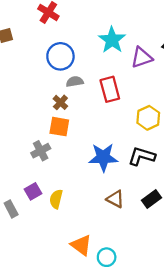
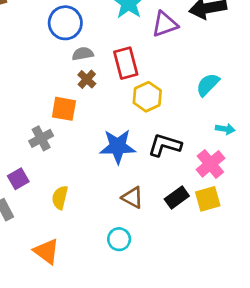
brown cross: (60, 102) -> (87, 79), moved
yellow hexagon: (148, 118) -> (147, 97), moved
purple square: (33, 191) -> (18, 179), moved
orange triangle: (81, 245) -> (46, 251), moved
cyan circle: (107, 257) -> (119, 239), moved

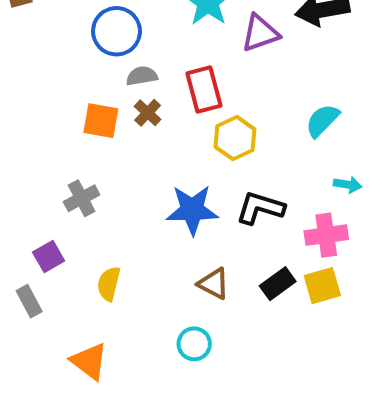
orange square: (64, 109) -> (101, 121), moved
pink cross: (210, 164) -> (326, 235), turned 32

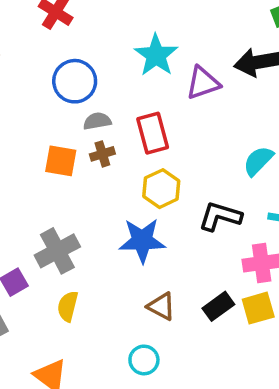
brown cross: (148, 113) -> (102, 154), turned 30
yellow hexagon: (235, 138) -> (161, 189), moved
gray cross: (82, 198) -> (57, 251), moved, size x1.4
black L-shape: (260, 208) -> (220, 216), moved

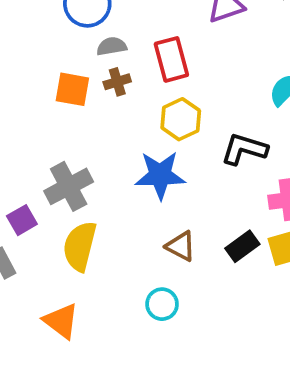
yellow semicircle: (68, 306) -> (80, 246), size x1.5

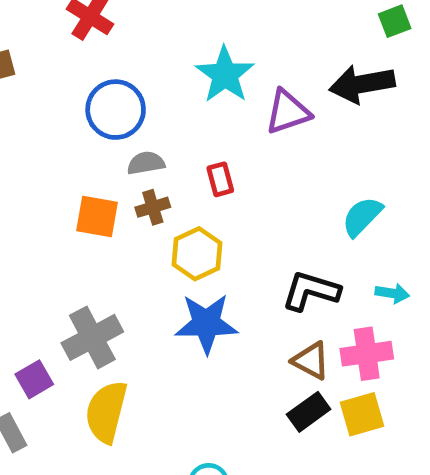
red rectangle: (171, 59) -> (220, 179), size x0.6
yellow hexagon: (181, 119) -> (197, 254), moved
brown triangle: (181, 246) -> (311, 361), moved

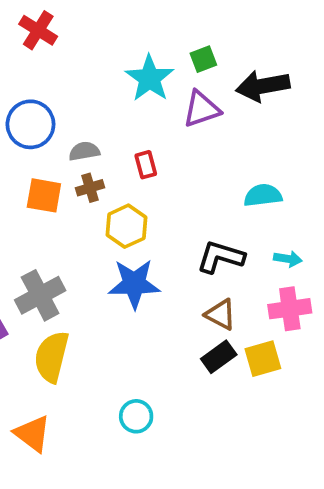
green square: (395, 21) -> (203, 59), moved
blue circle: (116, 110) -> (30, 124), moved
cyan semicircle: (362, 217) -> (263, 195), turned 39
pink cross: (367, 354) -> (290, 309), moved

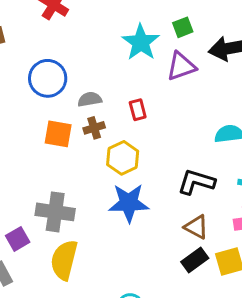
gray cross: (40, 295) -> (55, 212), turned 36

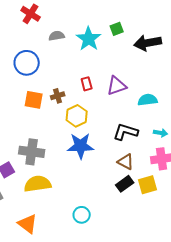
purple triangle: (181, 66) -> (117, 86), moved
gray semicircle: (90, 99) -> (57, 36), moved
yellow semicircle: (64, 260) -> (38, 184), turned 68

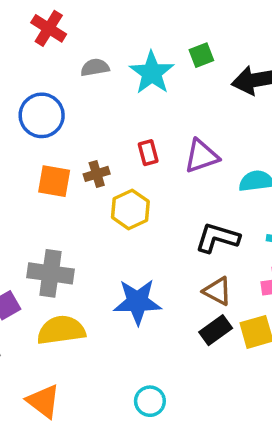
blue star: (81, 146) -> (137, 302), moved
cyan circle: (82, 215) -> (150, 401), moved

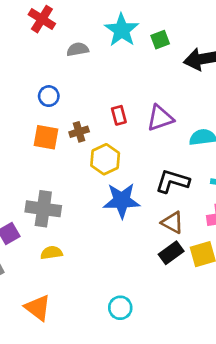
cyan star: (152, 73) -> (122, 30), moved
blue circle: (42, 115) -> (49, 96), moved, size x0.6
blue star: (137, 302) -> (122, 201), moved
yellow semicircle: (61, 330) -> (52, 253), size x0.6

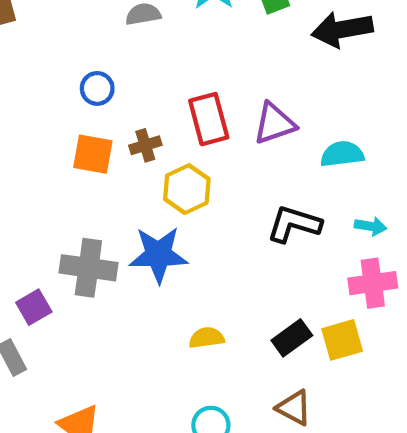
red rectangle: (119, 115) -> (209, 119), size x1.6
blue star: (122, 201) -> (158, 255), moved
brown triangle: (172, 223) -> (294, 408), moved
yellow semicircle: (52, 253) -> (207, 338), moved

